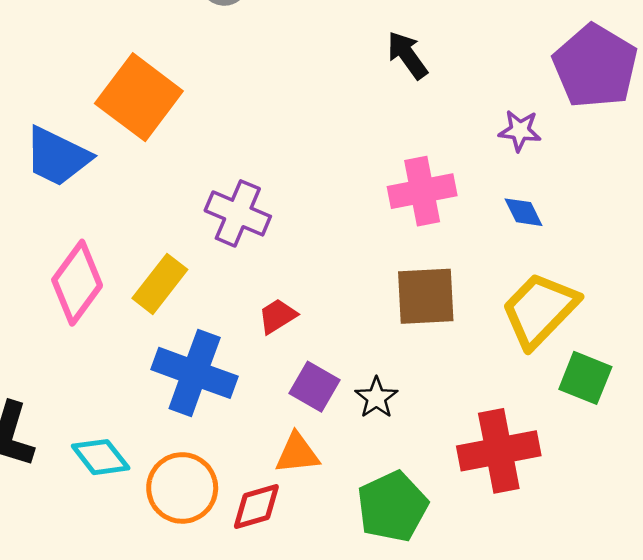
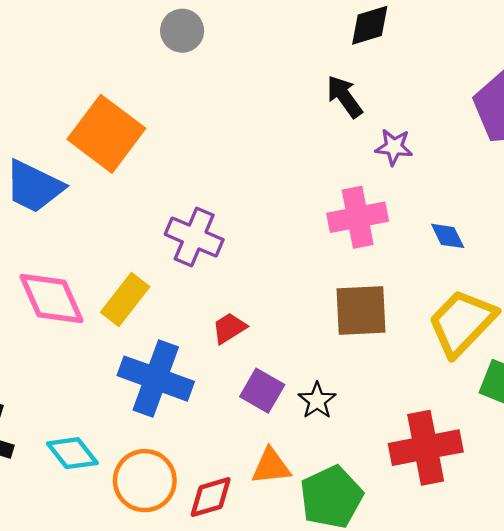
purple star: (520, 131) -> (394, 147), moved
pink diamond: (77, 283) -> (52, 298), turned -60
orange triangle: (297, 453) -> (271, 466), moved

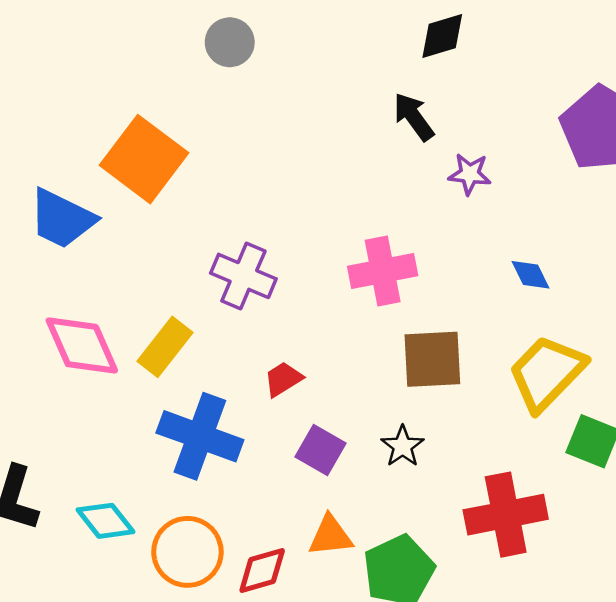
pink cross: (358, 217) -> (383, 271), moved
black star: (317, 401) -> (403, 446), moved

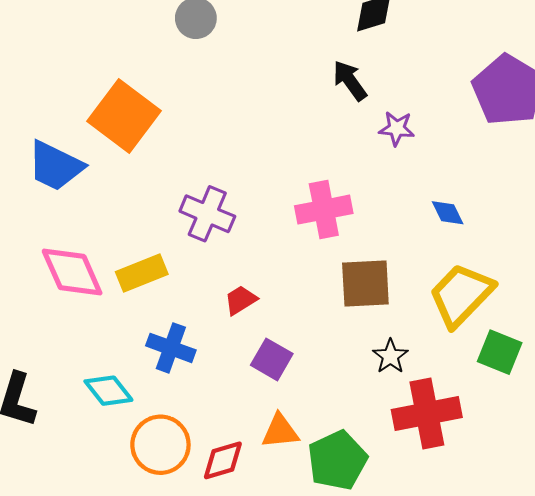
yellow rectangle: (165, 347) -> (142, 273), turned 30
blue cross: (200, 436) -> (171, 348), size x0.7
black star: (403, 446) -> (390, 356), moved
cyan diamond: (105, 521) -> (108, 391), moved

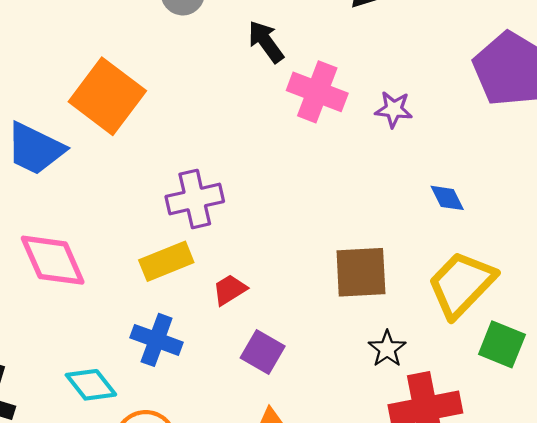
black arrow: (350, 81) -> (266, 42), moved
pink cross: (324, 210) -> (317, 92), moved, turned 32
purple cross: (207, 214) -> (195, 199), turned -36
yellow rectangle: (142, 273) -> (166, 261), moved

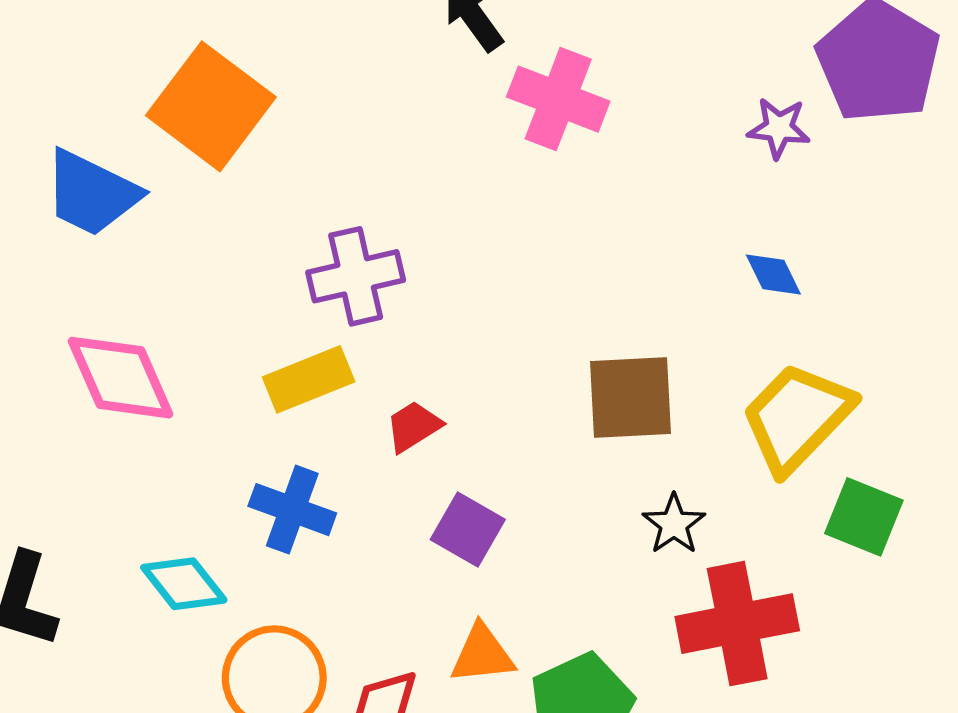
purple star: (394, 109) -> (779, 128), moved

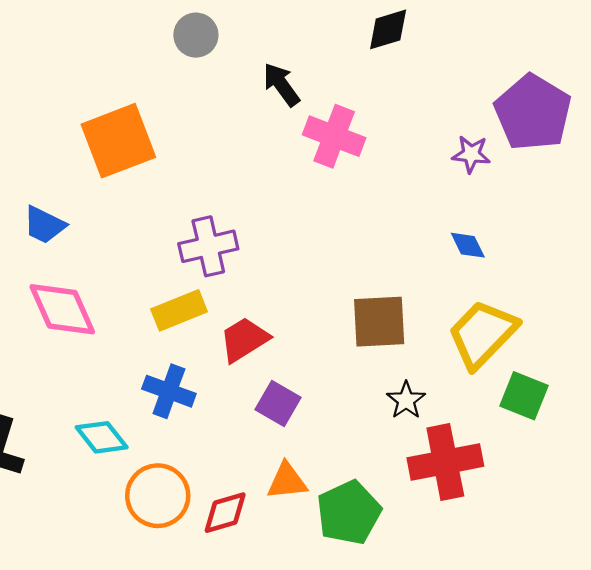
orange square: (211, 106) -> (118, 141), turned 32
blue trapezoid: (92, 193) -> (44, 225), moved, size x0.7
red trapezoid: (413, 426) -> (244, 340), size x1.4

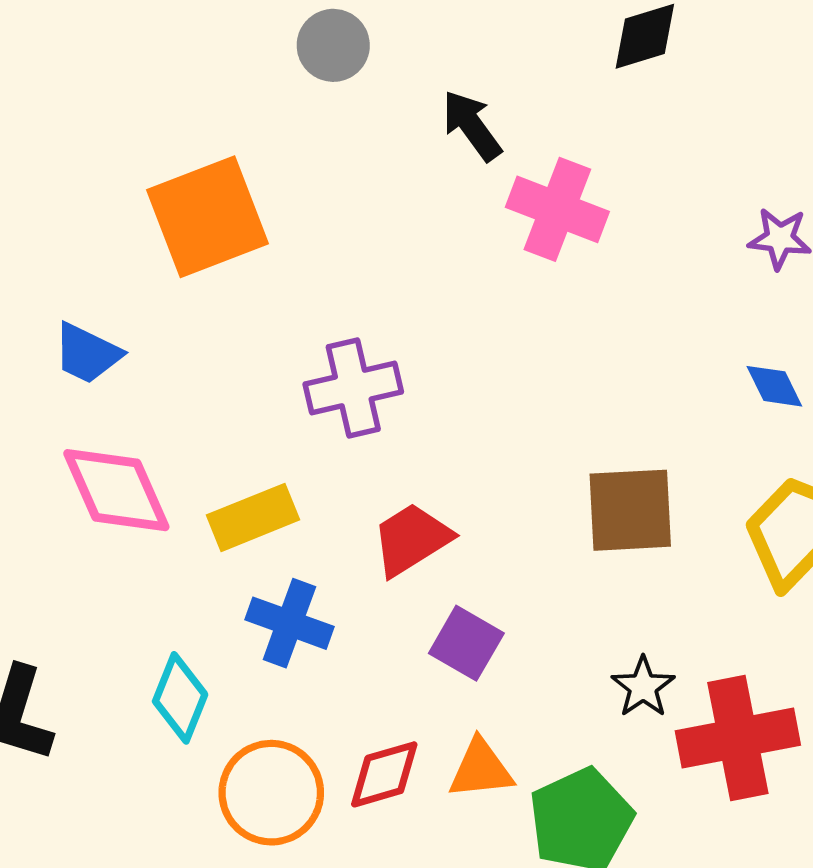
yellow rectangle: (179, 310) -> (253, 517), moved
black star: (406, 400) -> (643, 687), moved
cyan diamond: (102, 437) -> (180, 698), turned 60
red diamond: (225, 513) -> (384, 774), moved

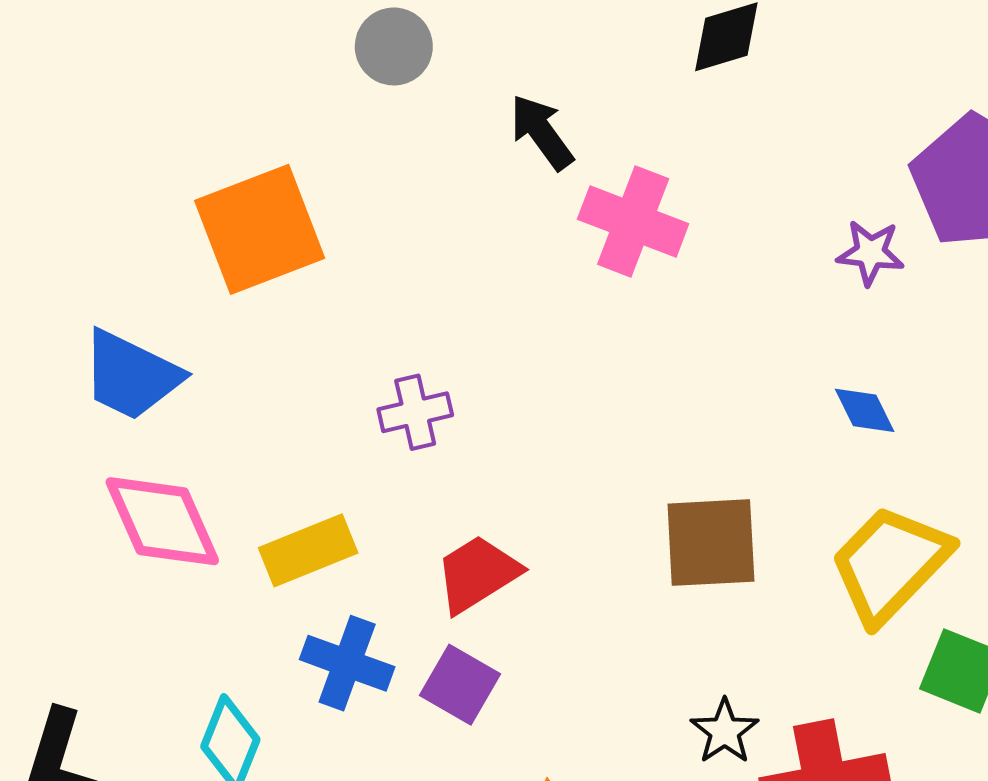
blue trapezoid: (87, 353) -> (131, 375), size x1.4
purple cross: (353, 388) -> (415, 412), size x0.7
purple square: (466, 643) -> (460, 685), moved

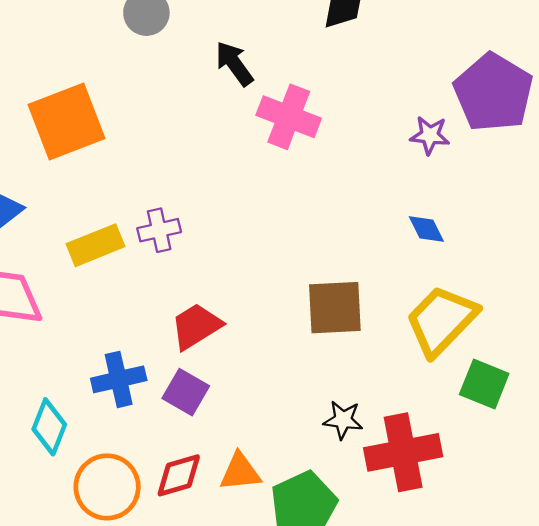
yellow rectangle: (308, 550) -> (95, 245), moved
blue cross: (347, 663) -> (119, 379), turned -33
black star: (725, 731) -> (343, 420), turned -30

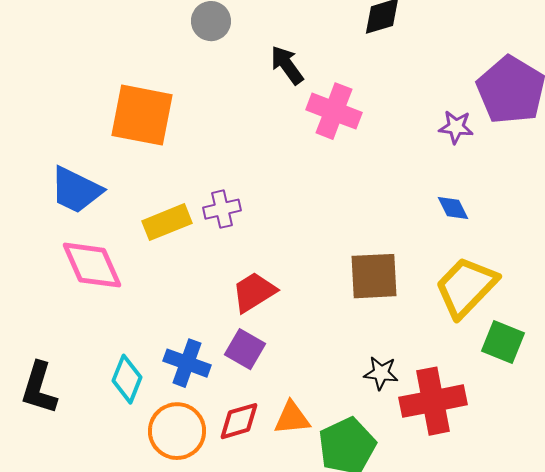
orange square: (67, 121) -> (142, 115), turned 32
blue cross: (119, 379) -> (187, 363), moved, turned 33

